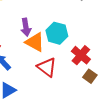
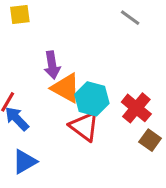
cyan hexagon: (57, 33) -> (92, 99), moved

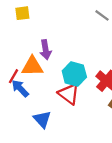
orange triangle: (66, 88) -> (32, 66), moved, turned -30
blue triangle: (24, 162) -> (42, 119), moved, turned -42

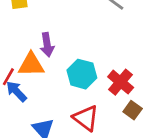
red triangle: (69, 94) -> (86, 118), moved

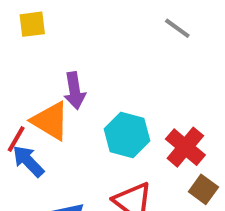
orange triangle: (31, 65) -> (50, 121), turned 32

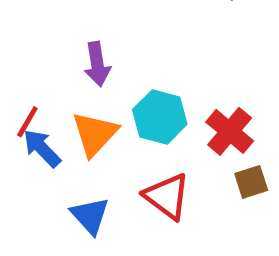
orange triangle: (50, 121) -> (95, 134), moved, turned 42
brown square: (203, 189) -> (251, 182), turned 36

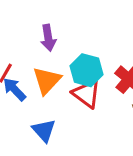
red triangle: (167, 196) -> (86, 94), moved

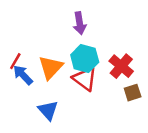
purple arrow: (48, 38) -> (80, 23), moved

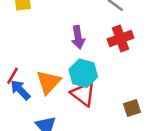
red cross: (121, 66) -> (120, 38), moved, turned 30

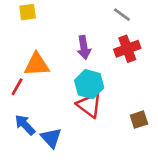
orange triangle: (48, 82) -> (37, 64), moved, turned 44
blue arrow: (20, 90) -> (25, 125), moved

